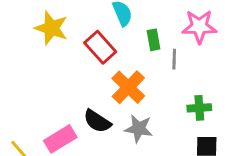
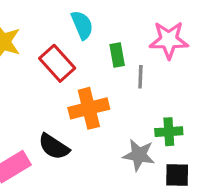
orange cross: (128, 87) -> (89, 108), turned 32
gray star: (139, 129) -> (139, 155), moved

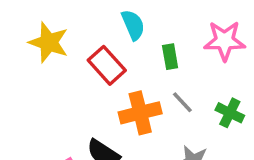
gray line: (140, 77) -> (182, 102), moved, turned -45
green cross: (169, 132) -> (230, 113), moved, turned 30

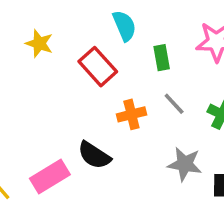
yellow star: (49, 42) -> (39, 43), size x0.7
orange cross: (140, 113) -> (131, 114), size x0.7

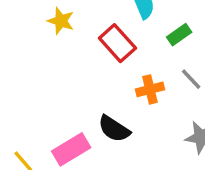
green rectangle: (162, 58) -> (179, 35), turned 65

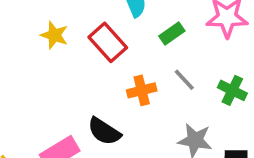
yellow star: (61, 21) -> (54, 35), moved

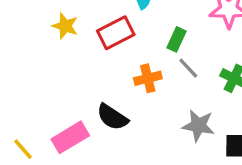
green rectangle: (172, 33) -> (177, 39), moved, turned -30
red rectangle: (108, 42) -> (116, 33), turned -75

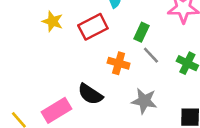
orange cross: (148, 78) -> (119, 63), turned 30
gray star: (198, 126) -> (144, 101), moved

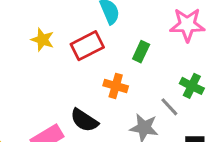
gray line: (151, 55) -> (169, 107), moved

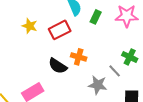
green rectangle: (141, 52) -> (96, 17), moved
black semicircle: (84, 120) -> (58, 66), moved

